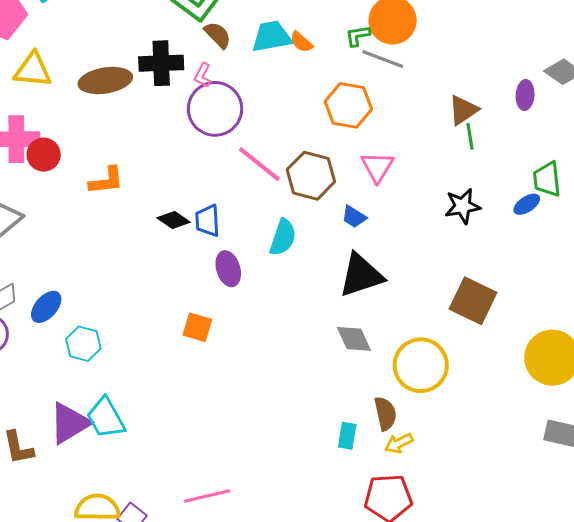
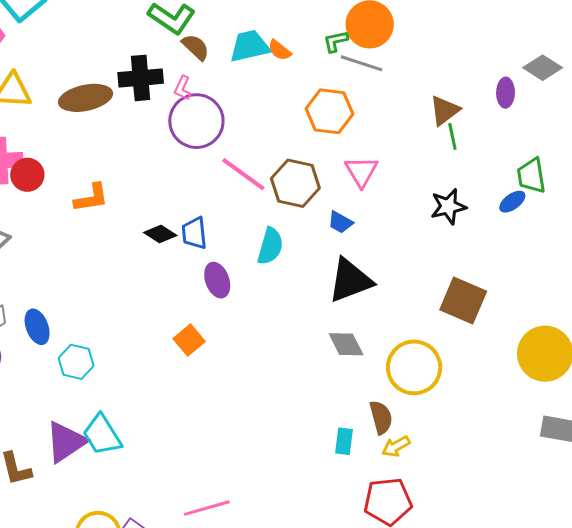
blue ellipse: (46, 307) -> (37, 327), turned -60
orange square: (197, 327) -> (189, 340), turned 36

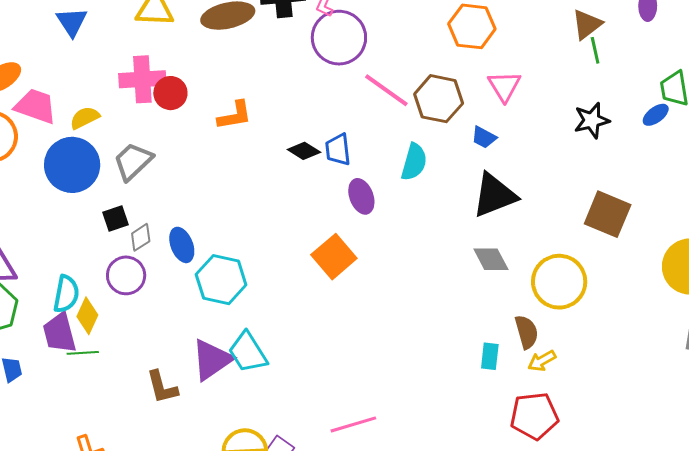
orange square: (189, 340) -> (334, 257), size x1.4
cyan hexagon: (76, 362) -> (221, 280), size x1.4

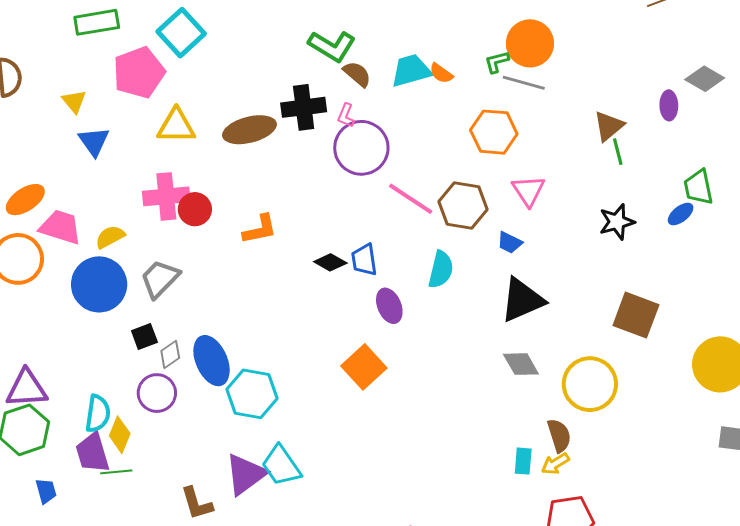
blue ellipse: (182, 245) -> (212, 361), size x1.4
yellow arrow: (542, 361) -> (555, 464), moved

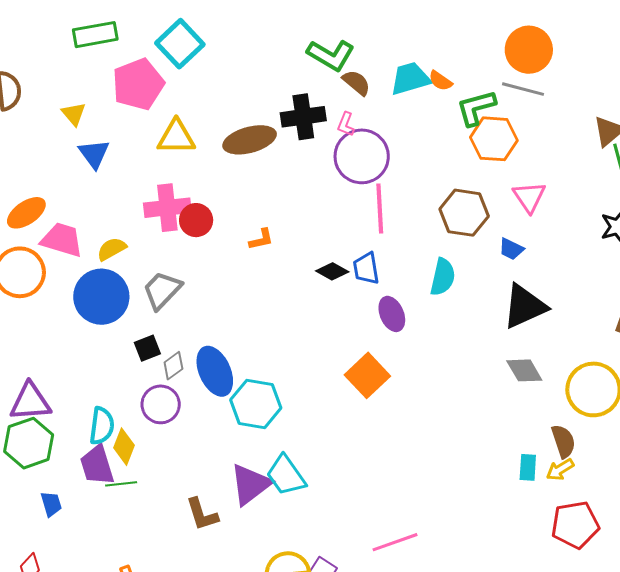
green L-shape: (497, 62) -> (476, 108), moved, size x1.6
pink line: (411, 199) -> (380, 208), moved, turned 54
orange L-shape: (260, 229) -> (261, 239), size x0.7

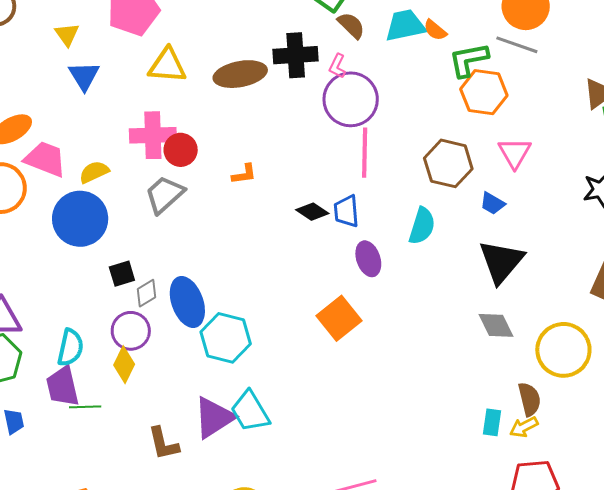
gray trapezoid: (162, 290) -> (165, 195), moved
black triangle: (525, 306) -> (501, 262), turned -30
yellow diamond: (124, 447) -> (124, 365), moved

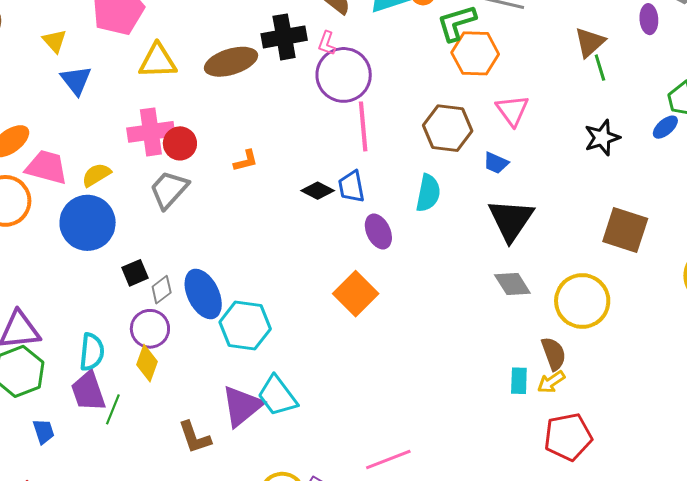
green line: (85, 407) -> (113, 409), turned -60

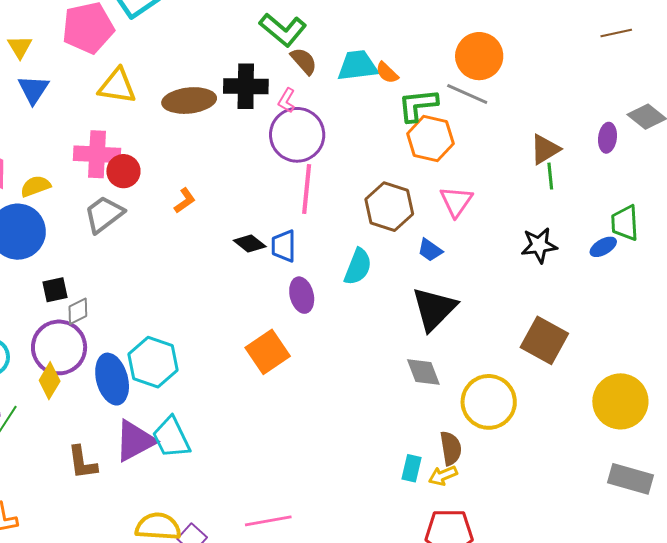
orange L-shape: (246, 161) -> (185, 201), turned -32
blue ellipse: (203, 294) -> (112, 379), moved
purple circle: (150, 329) -> (59, 347), size x1.4

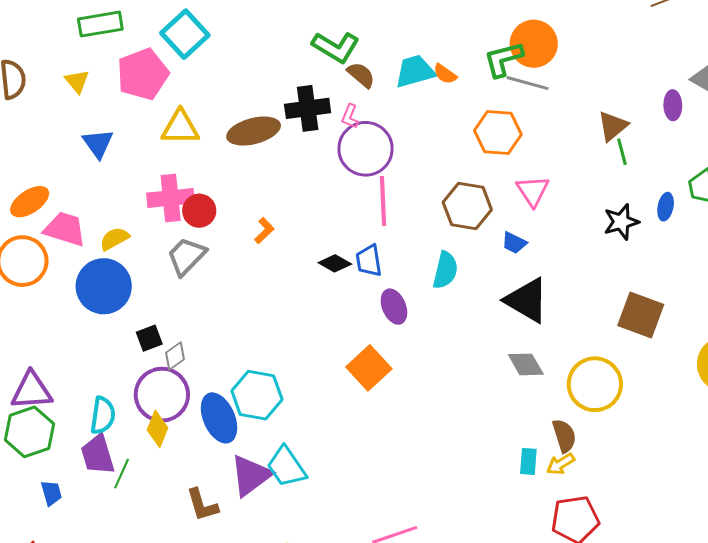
yellow triangle: (20, 47) -> (77, 81), moved
green L-shape: (418, 105) -> (503, 59), moved
blue ellipse: (603, 247) -> (666, 207), moved, turned -40
black triangle: (434, 309) -> (527, 300), turned -36

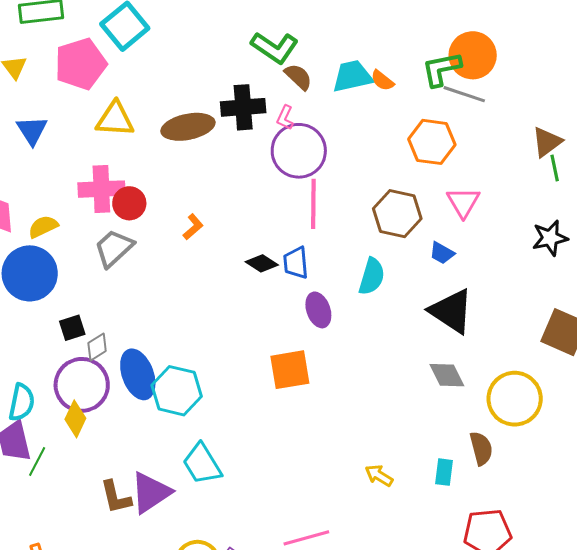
orange square: (369, 368) -> (290, 370), turned 30
blue ellipse: (219, 418) -> (138, 374), moved
yellow arrow: (561, 464) -> (379, 475), moved, turned 60
purple triangle: (251, 476) -> (151, 492), moved

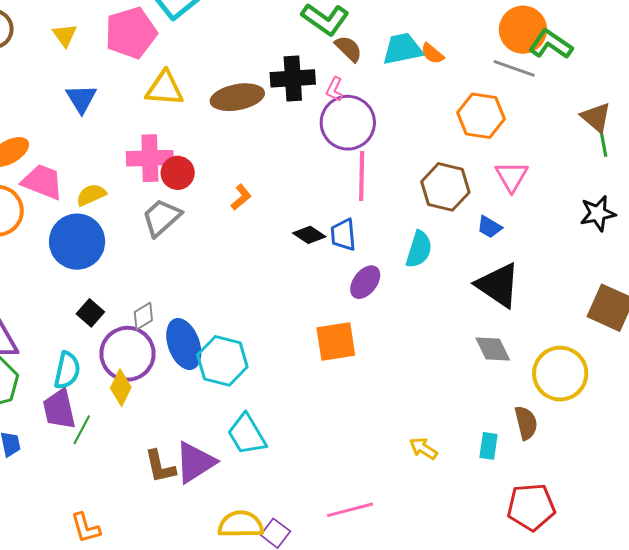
green L-shape: (441, 69) -> (551, 44), moved, turned 45
brown triangle: (547, 142) -> (596, 117), turned -44
purple ellipse: (318, 310) -> (365, 282), turned 56
black square: (72, 328) -> (90, 313), moved, turned -32

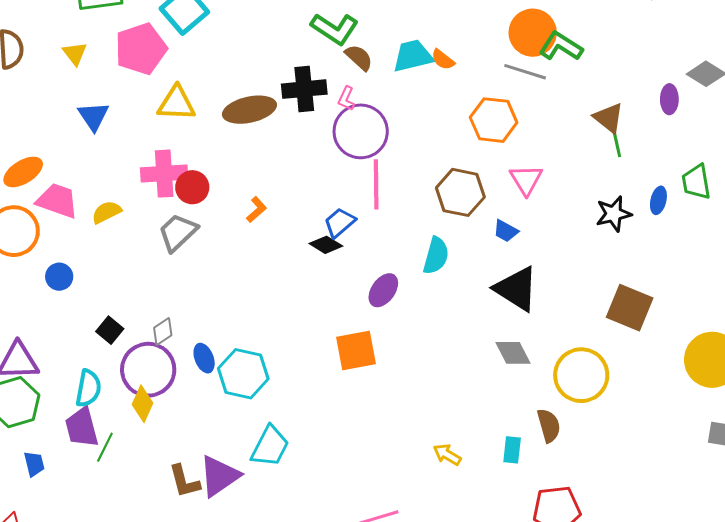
blue trapezoid: (343, 235) -> (340, 223), moved, turned 56
blue circle: (77, 242) -> (59, 277), moved, size x0.5
blue ellipse: (184, 344) -> (204, 358), size x0.6
cyan trapezoid: (247, 434) -> (270, 446), turned -120

